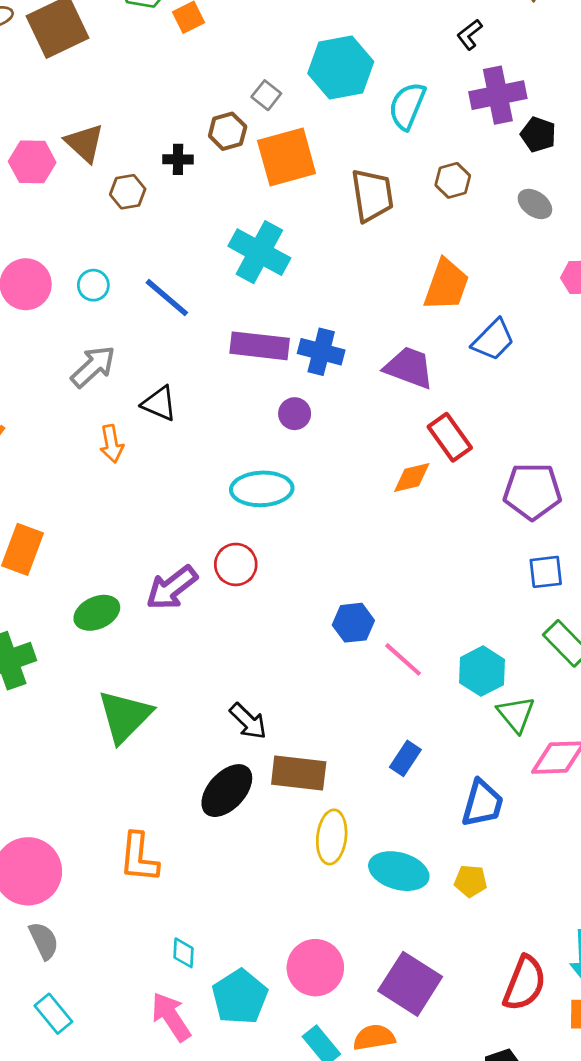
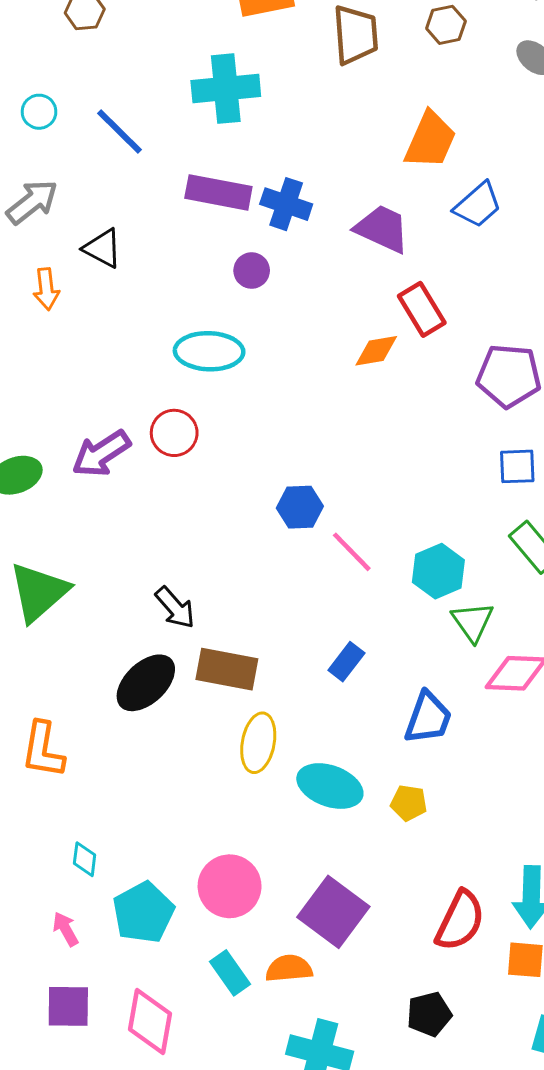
cyan cross: (259, 252) -> (226, 89), turned -38
pink arrow: (171, 1017) -> (66, 929), size x0.6

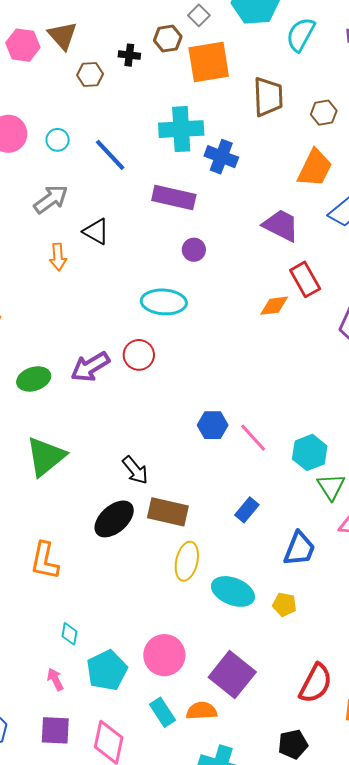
brown hexagon: (446, 25) -> (324, 113), moved
blue cross: (286, 204) -> (221, 157), moved
blue hexagon: (300, 507) -> (213, 425), moved

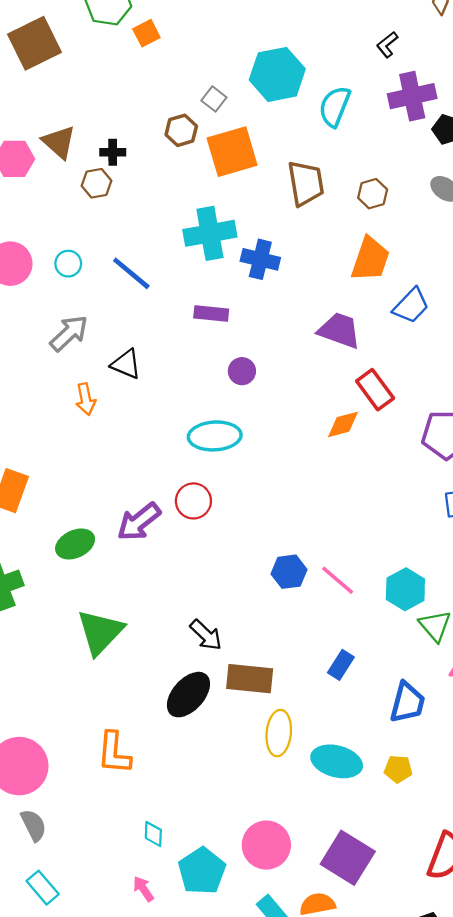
black cross: (129, 55) -> (113, 152), moved
purple rectangle: (174, 197) -> (211, 314), size x0.7

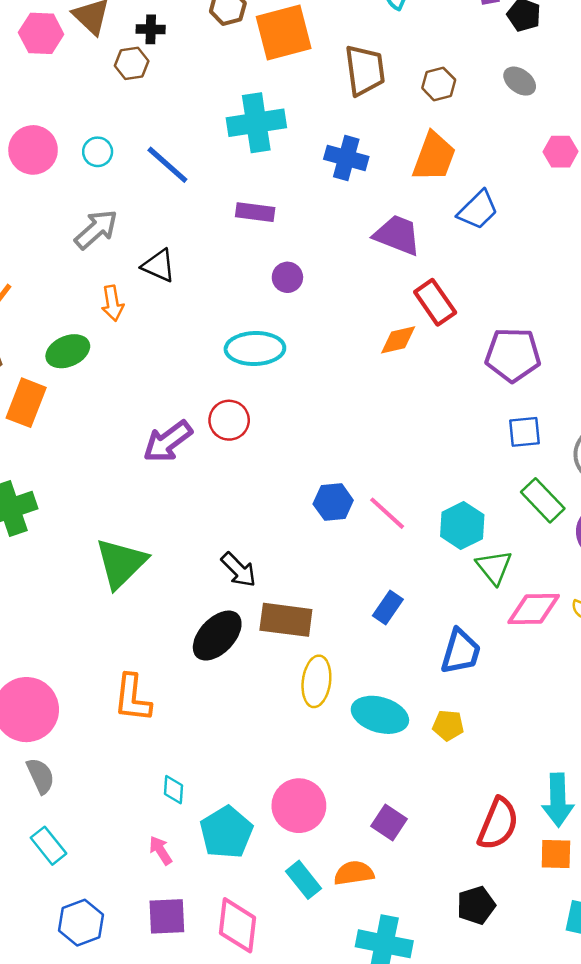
blue cross: (260, 259) -> (346, 158), moved
green ellipse: (75, 544) -> (68, 351), moved
purple square: (348, 858) -> (389, 822), size x0.6

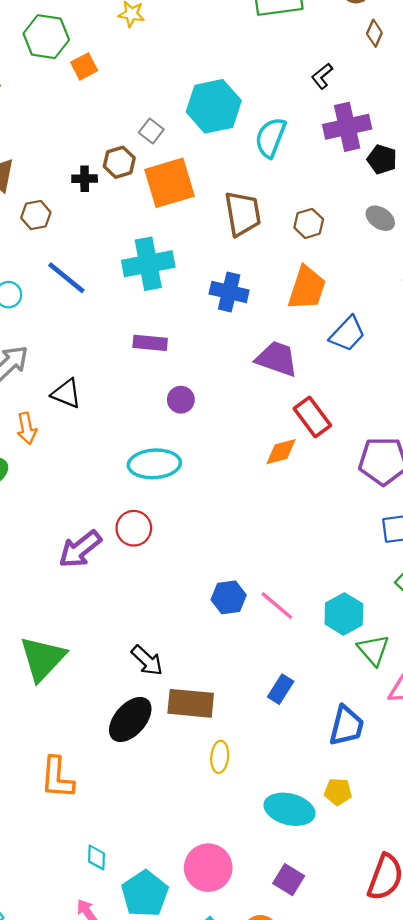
black cross: (151, 29) -> (85, 179), moved
blue line: (167, 165) -> (66, 278), moved
yellow ellipse: (316, 681) -> (220, 757), size x0.7
cyan ellipse: (380, 715) -> (289, 809), moved

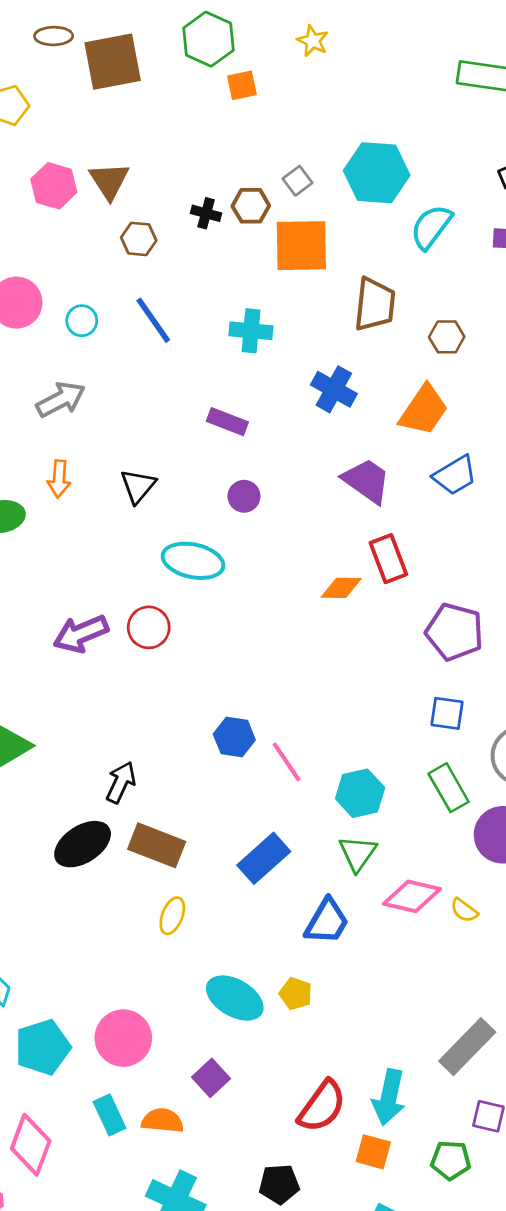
cyan cross: (148, 264) -> (251, 331), size x0.7
black triangle: (66, 394) -> (138, 486), moved, turned 32
green triangle: (373, 650) -> (358, 853), moved
black arrow: (147, 660) -> (121, 782), turned -124
blue rectangle: (281, 689) -> (264, 858), size x1.5

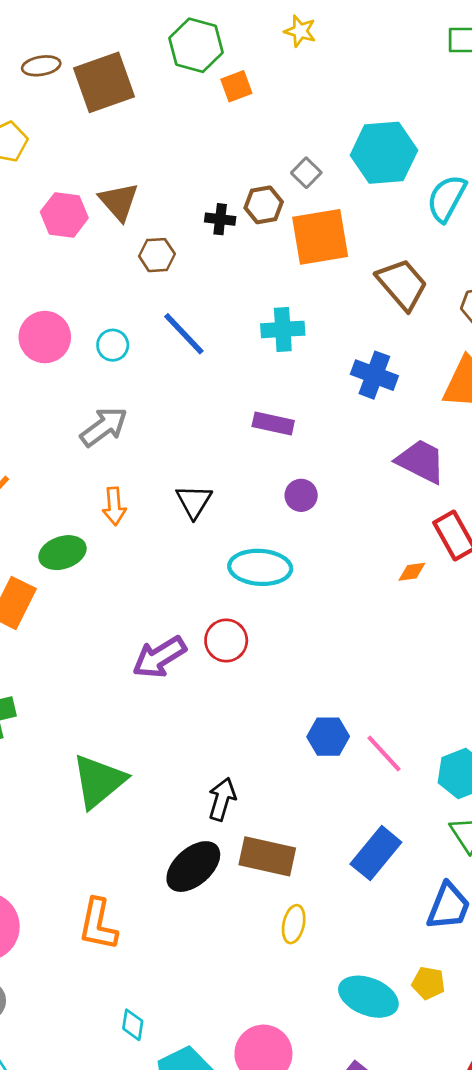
brown trapezoid: (375, 304) -> (402, 284), turned -38
orange diamond: (341, 588) -> (412, 572), size x0.7

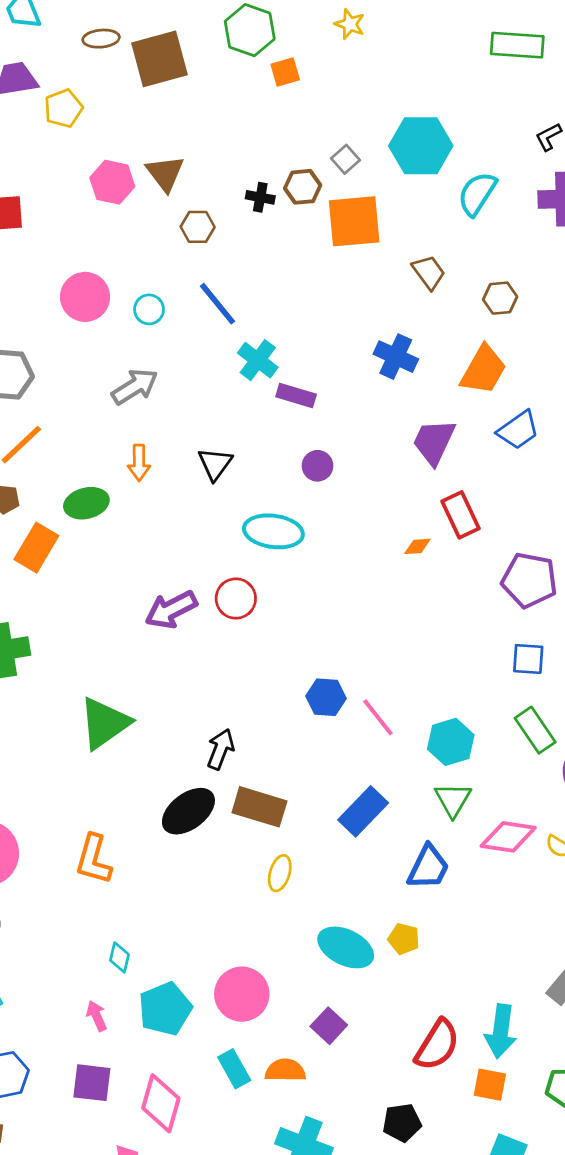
brown trapezoid: (402, 284) -> (429, 272), size x0.7
cyan cross: (283, 329) -> (258, 360), moved, turned 36
purple trapezoid: (421, 461) -> (434, 442), turned -96

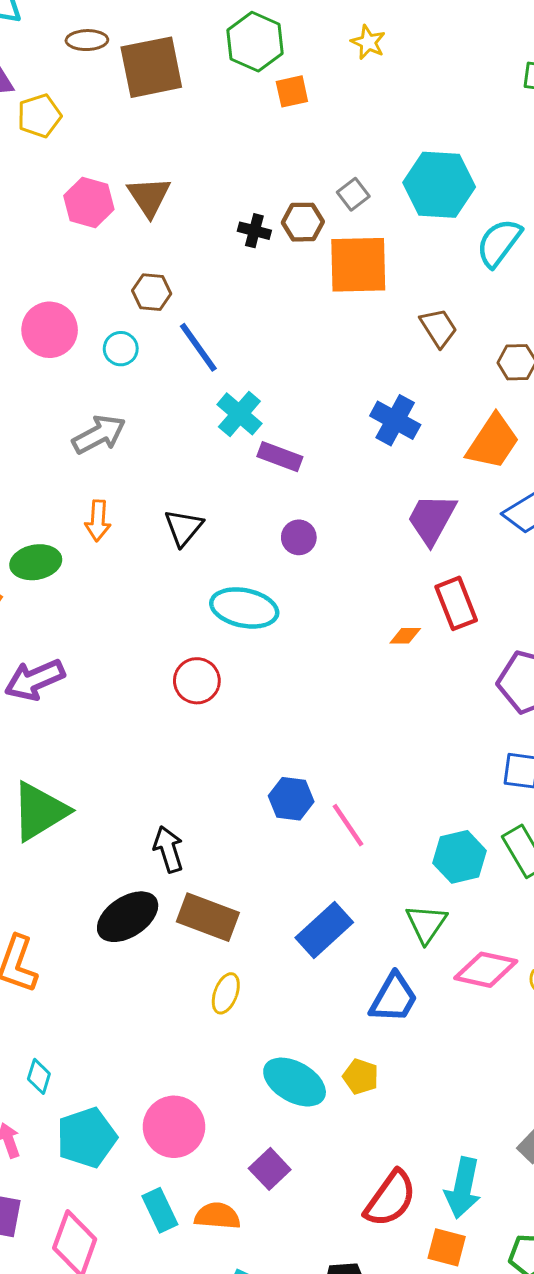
brown hexagon: (198, 227) -> (152, 292), moved
purple arrow: (171, 610) -> (35, 680), moved
cyan hexagon: (451, 742) -> (460, 857), moved
black arrow: (221, 749) -> (168, 849), turned -42

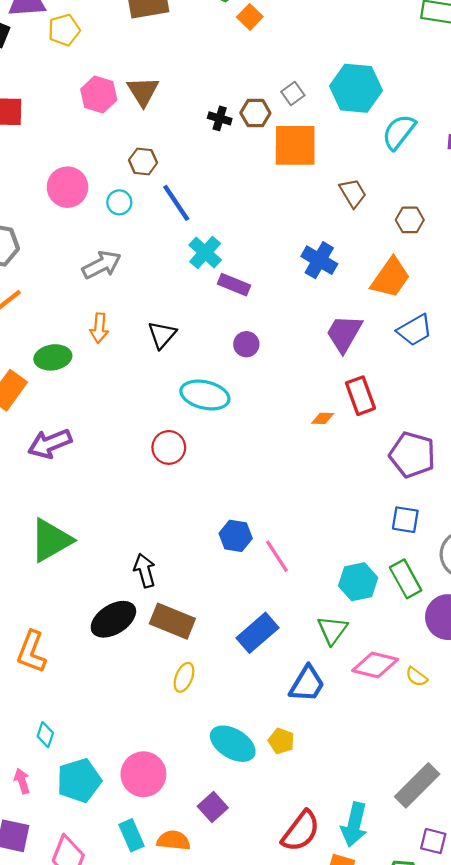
orange square: (292, 91) -> (250, 17), turned -35

